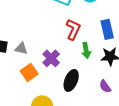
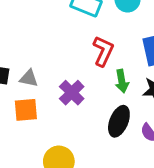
orange square: (29, 72) -> (26, 110), moved, turned 30
black ellipse: (71, 80) -> (119, 121), moved

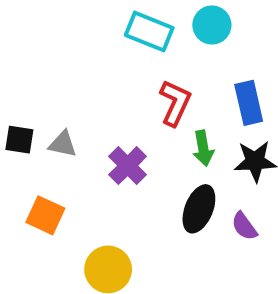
orange square: (26, 110) -> (45, 215), moved, turned 30

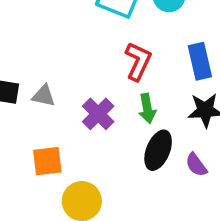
green arrow: (203, 148) -> (147, 108), moved
orange square: (45, 215) -> (47, 161), moved, turned -32

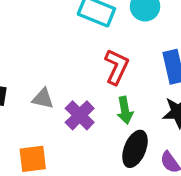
gray triangle: (44, 96) -> (43, 99), moved

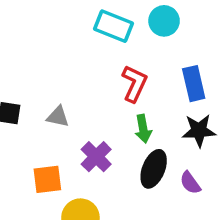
purple cross: (80, 115) -> (96, 157), moved

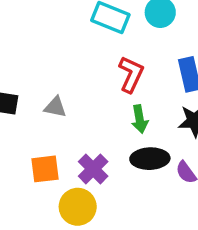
purple cross: (96, 157) -> (93, 169), moved
black ellipse: (154, 169) -> (150, 159), turned 66

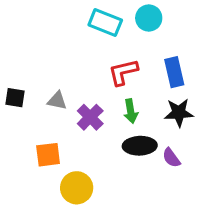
red L-shape: (131, 74) -> (123, 72), turned -128
purple cross: (93, 169) -> (90, 117), moved

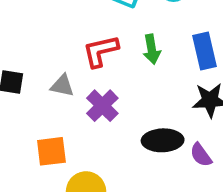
red L-shape: (123, 72) -> (101, 51), moved
green arrow: (131, 111) -> (152, 49), moved

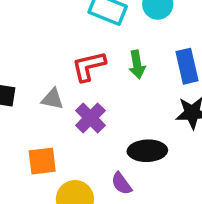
purple semicircle: (201, 155) -> (121, 184), moved

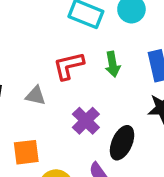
purple cross: (90, 118) -> (86, 121), moved
black ellipse: (147, 151) -> (122, 143), turned -64

